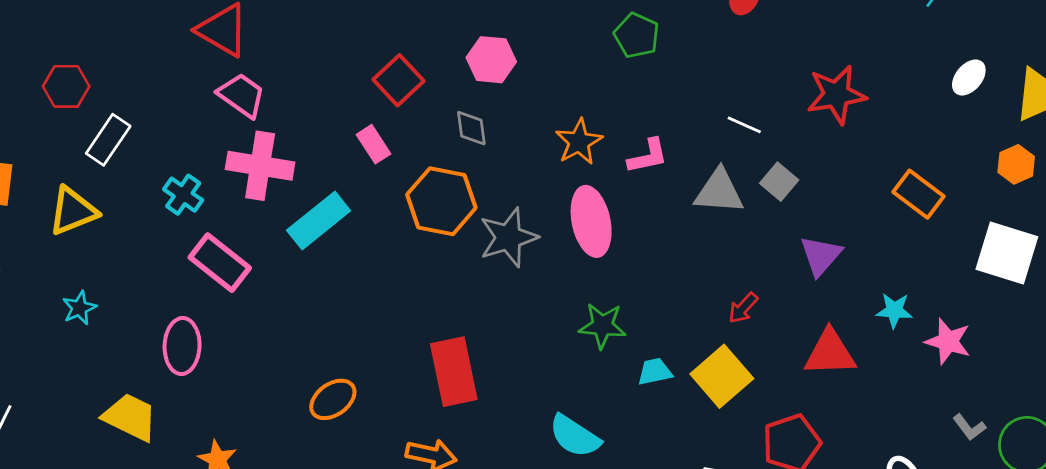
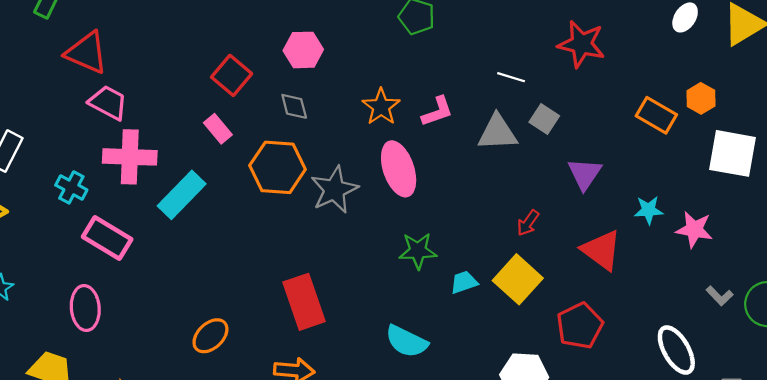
red star: (836, 95) -> (581, 44), turned 30
orange hexagon: (1016, 164) -> (701, 98), moved
red triangle: (830, 353) -> (601, 250), turned 45

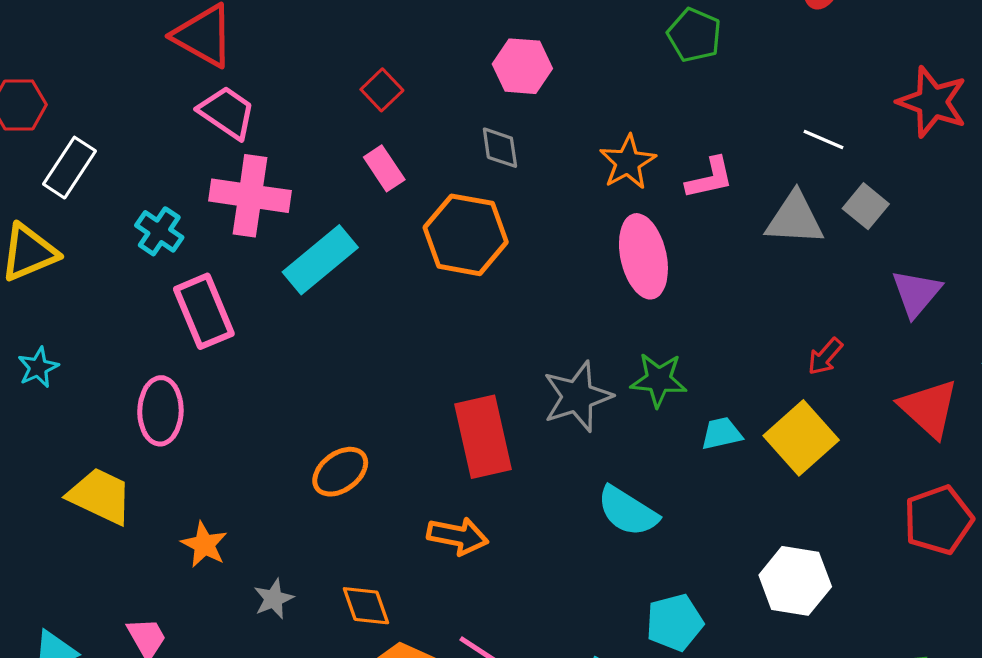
red square: (232, 75) -> (382, 90), moved, size x0.7
gray star: (334, 190) -> (577, 397), moved
pink rectangle: (107, 238) -> (204, 311), turned 30
red pentagon: (580, 326) -> (938, 520), moved

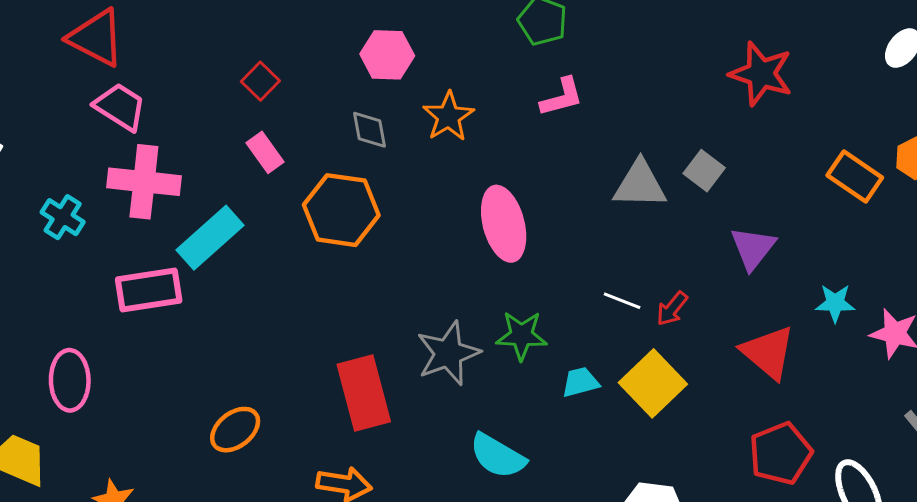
white line: (823, 139) -> (622, 301), moved
orange star: (628, 162) -> (448, 116), moved
pink L-shape: (710, 178) -> (562, 97), moved
pink rectangle: (204, 311) -> (149, 290), moved, turned -74

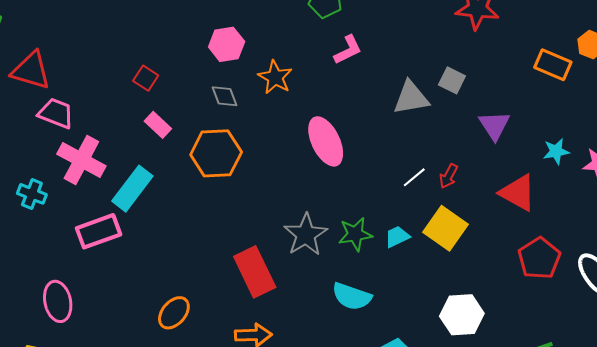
pink cross: (144, 182) -> (81, 160), turned 33
white line: (622, 301) -> (414, 177), turned -50
green star: (522, 335) -> (355, 234), moved

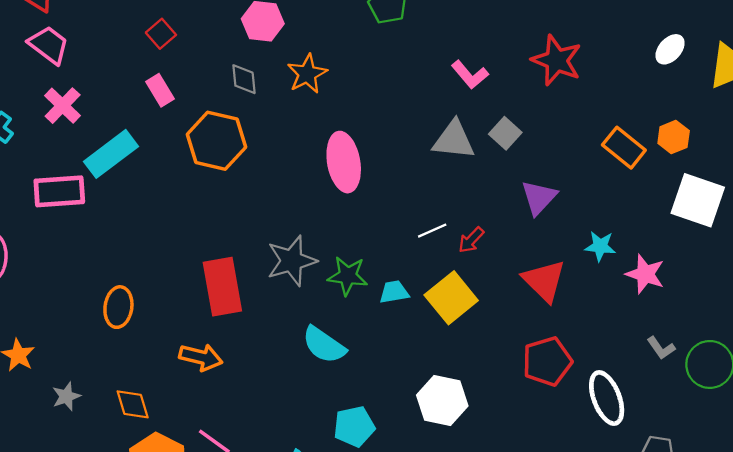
pink L-shape: (348, 50) -> (470, 75), moved, turned 60
pink cross: (81, 160) -> (63, 106), size x0.7
orange ellipse: (174, 313) -> (118, 307), turned -48

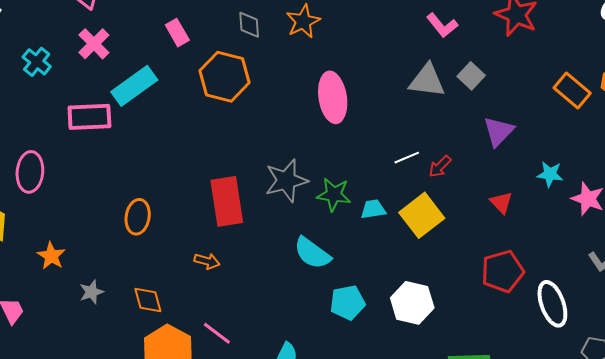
red triangle: (544, 281) -> (501, 203), size x0.6
orange arrow: (201, 357) -> (207, 261), size x0.7
cyan pentagon: (354, 426) -> (348, 303), moved

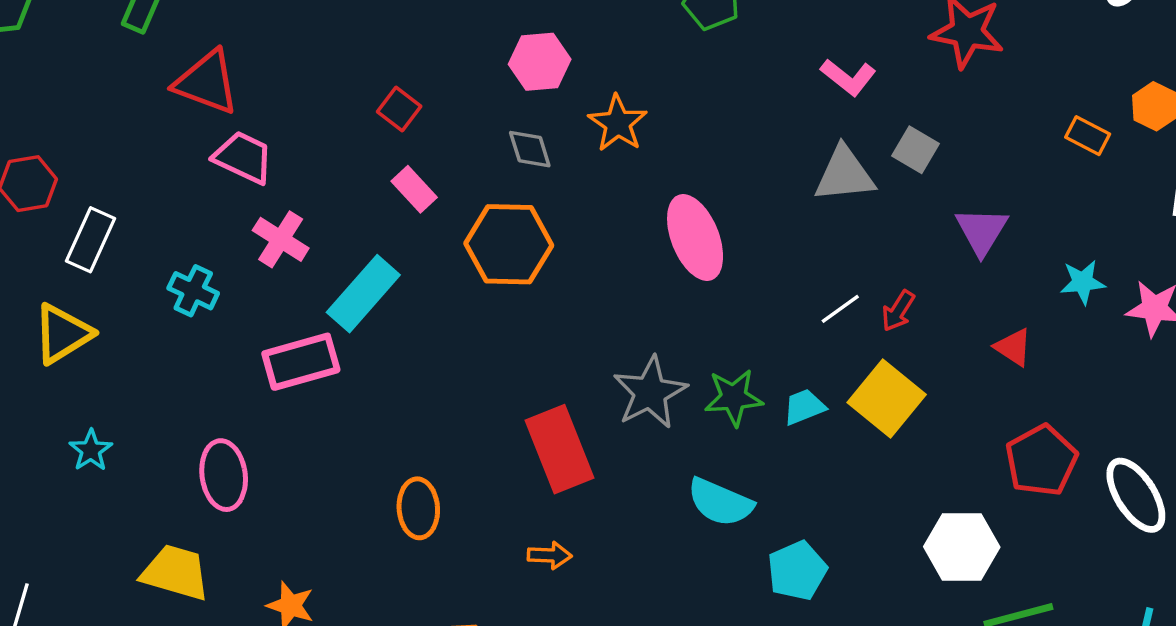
orange rectangle: (572, 90) -> (1088, 136), size x0.7
white hexagon: (412, 303) -> (962, 547), moved

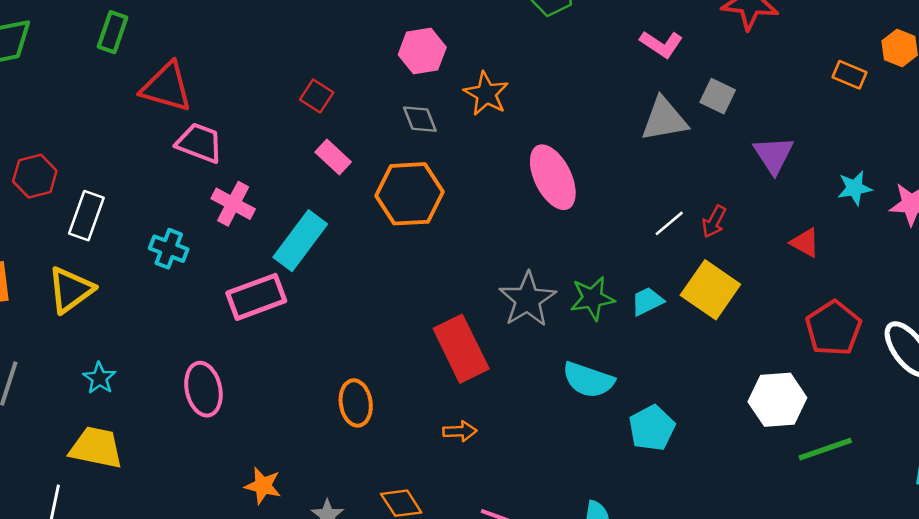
yellow trapezoid: (176, 572) -> (96, 448), moved

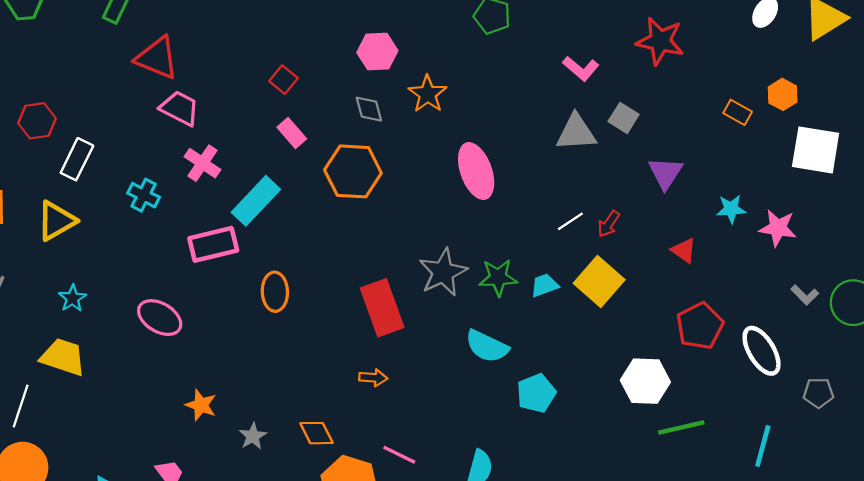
pink ellipse: (203, 389) -> (160, 318), turned -54
orange ellipse: (356, 403) -> (275, 292), moved

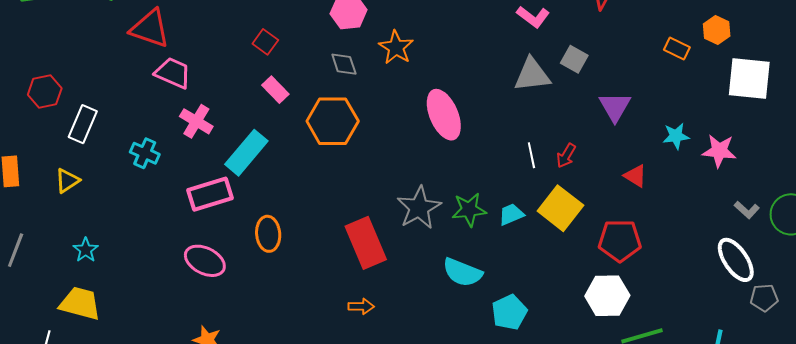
yellow triangle: (56, 221) -> (67, 181), size x0.7
white line: (570, 221) -> (531, 155), turned -65
pink ellipse: (160, 318) -> (205, 261), moved
red pentagon: (700, 326) -> (620, 241), moved, turned 30
white ellipse: (762, 351) -> (736, 260), moved

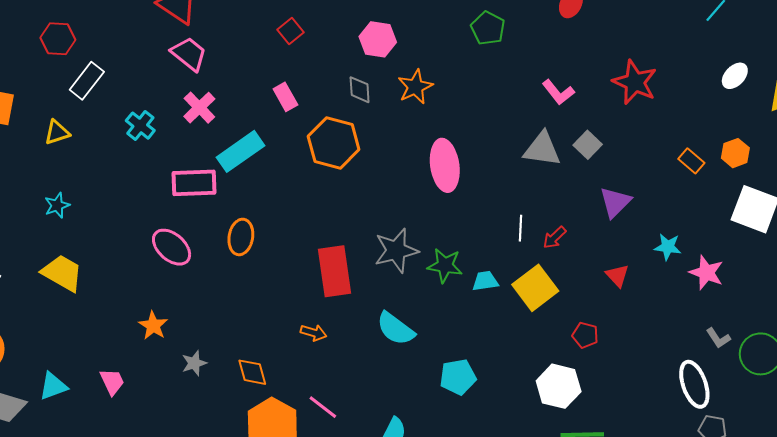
red square: (265, 42) -> (290, 31), moved
red pentagon: (620, 241) -> (585, 335), size x0.6
cyan semicircle: (462, 272) -> (396, 329), moved
yellow trapezoid: (80, 303) -> (62, 273), moved

